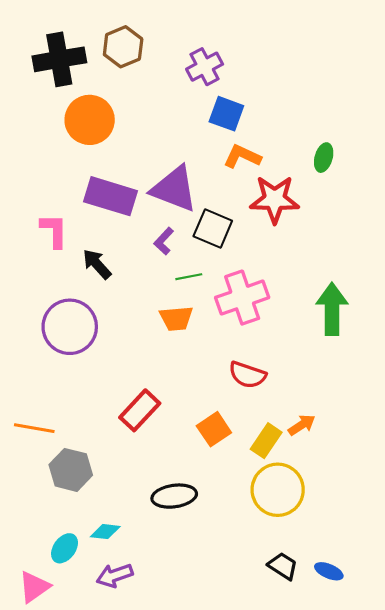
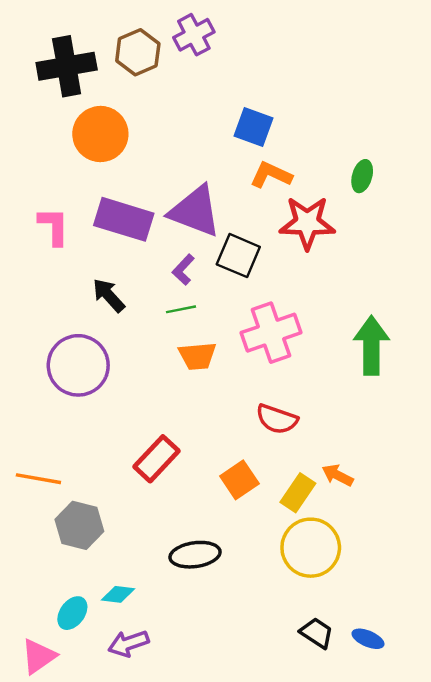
purple cross: (205, 67) -> (194, 35), moved
pink L-shape: (54, 231) -> (54, 226), moved
green line: (189, 277) -> (181, 309), moved
orange arrow: (302, 425) -> (338, 475), turned -120

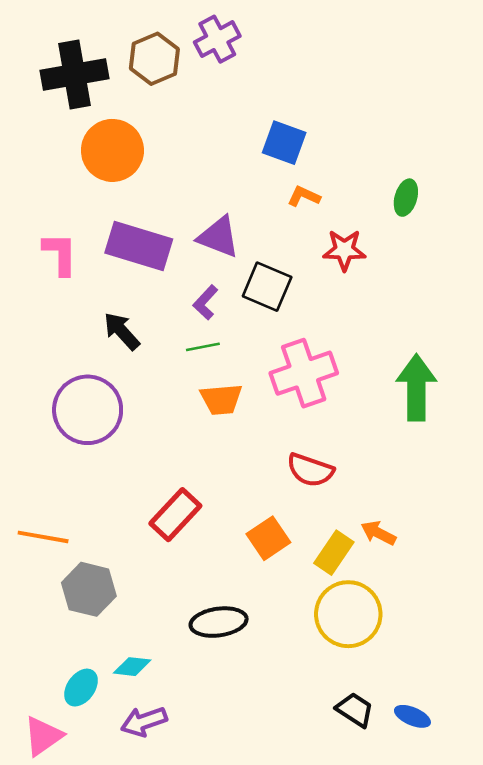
orange L-shape: (271, 175) -> (304, 196), size x0.7
purple triangle: (195, 211) -> (219, 237), size x0.7
red star: (307, 223) -> (344, 250), size x0.7

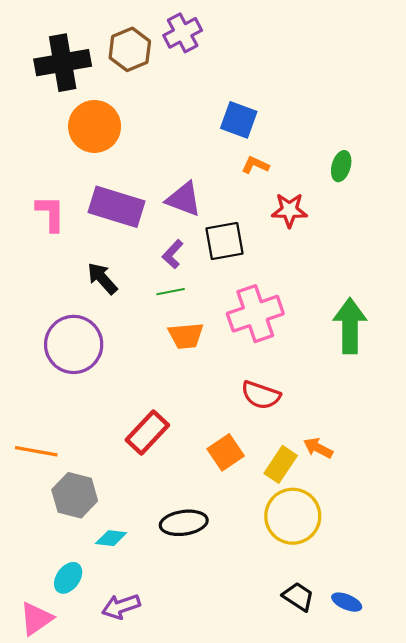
black square: (267, 287) -> (224, 241), turned -33
cyan diamond: (132, 667) -> (111, 538), moved

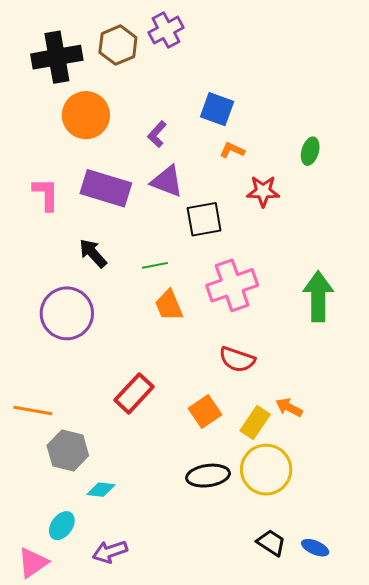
purple L-shape: (173, 254) -> (157, 134), moved
orange trapezoid: (186, 336) -> (169, 305), turned 72
black ellipse: (184, 523) -> (208, 476), moved

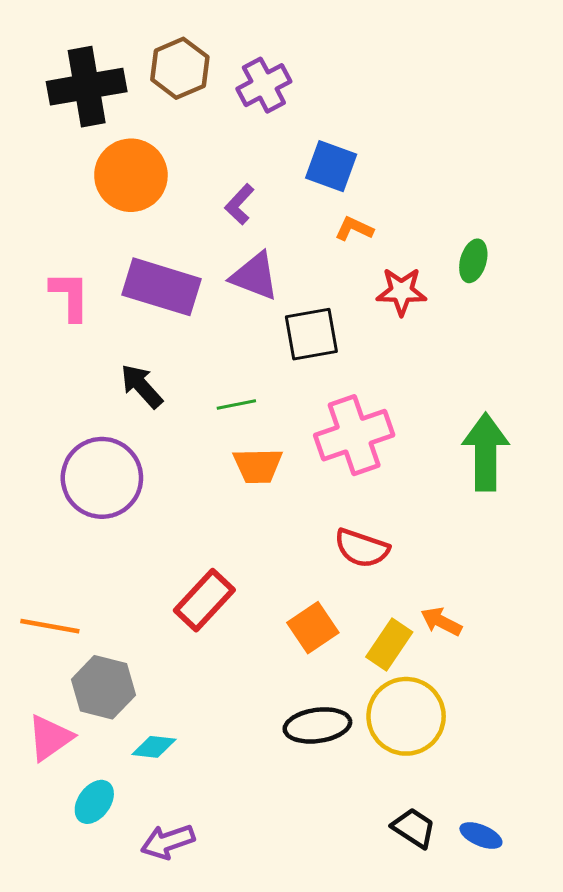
purple cross: (166, 30) -> (264, 85), moved
green ellipse: (310, 151) -> (473, 261), moved
orange trapezoid: (169, 305) -> (258, 466), turned -68
pink triangle: (33, 563) -> (50, 738), moved

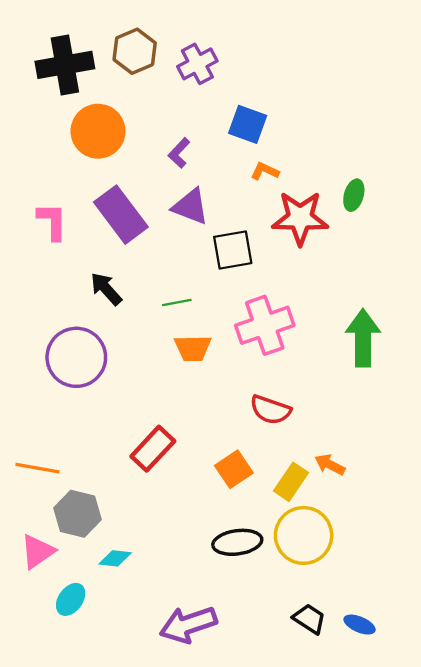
purple rectangle: (162, 287) -> (121, 215), turned 36
red star: (401, 291) -> (300, 218), size x1.5
purple arrow: (168, 842) -> (188, 625), moved, size x1.4

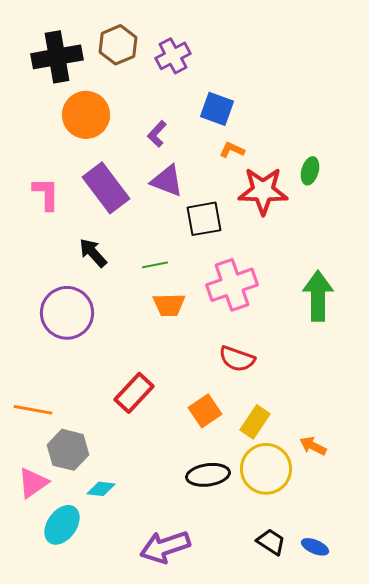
orange arrow: (330, 465) -> (313, 446), moved
cyan ellipse: (71, 599) -> (62, 525), size x1.4

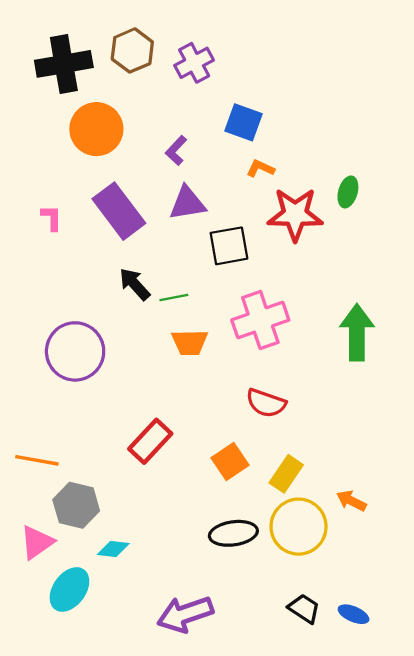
purple triangle: (167, 181) -> (187, 203), turned -30
pink L-shape: (46, 194) -> (51, 218), size x0.7
black arrow: (93, 253) -> (135, 284), moved

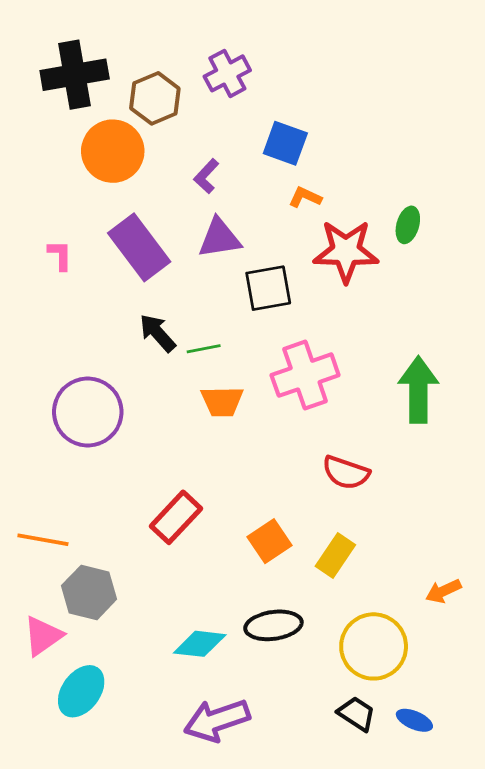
brown hexagon: (132, 50) -> (155, 98), moved
red semicircle: (266, 403) -> (346, 473), moved
orange arrow: (351, 501) -> (443, 591), moved, turned -52
yellow circle: (299, 527) -> (374, 646), moved
cyan diamond: (113, 549) -> (200, 644), moved, size x1.4

